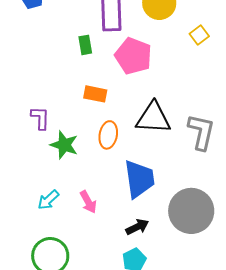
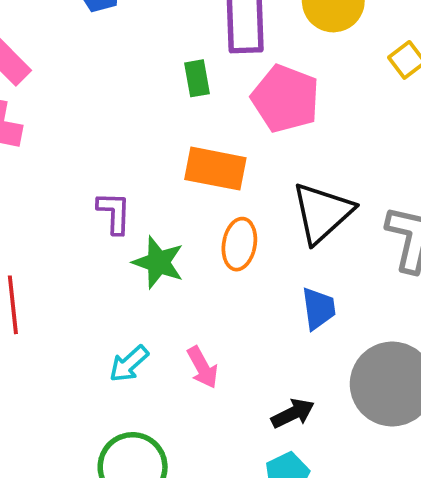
orange rectangle: (95, 94) -> (215, 169), size x1.4
black triangle: (153, 118) -> (322, 213), turned -45
blue trapezoid: (139, 179) -> (319, 308), moved, size x0.6

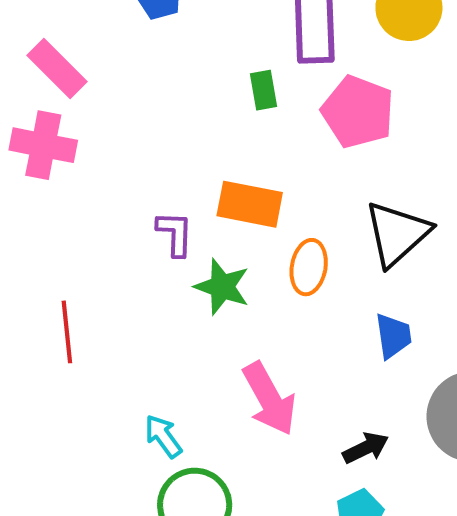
orange rectangle: (215, 169) -> (250, 204), moved
cyan arrow: (129, 364) -> (163, 436), moved, turned 96
pink arrow: (203, 367) -> (269, 399), size x1.6

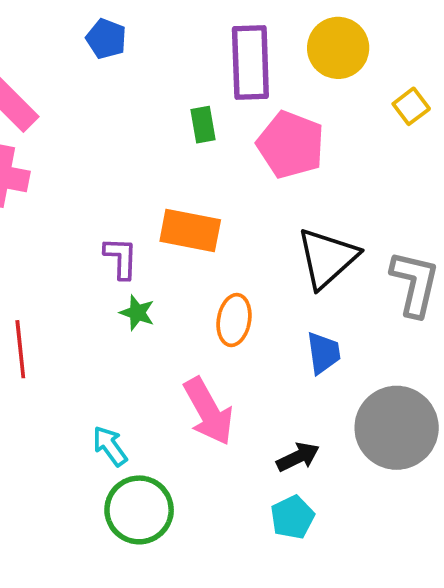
orange ellipse: (309, 267) -> (234, 320), moved
green star: (222, 287) -> (137, 313), moved, size x0.7

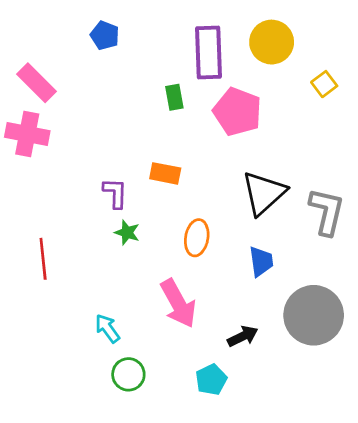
orange rectangle: (190, 231) -> (165, 173), size x0.7
green circle: (139, 510) -> (128, 374), size x0.7
cyan pentagon: (292, 517) -> (211, 380), moved

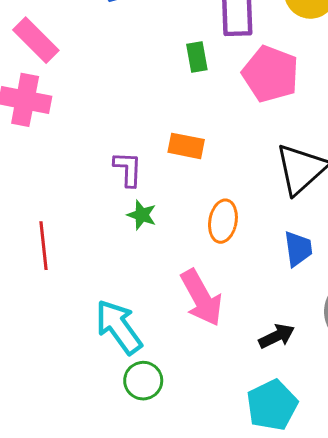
cyan arrow: (107, 328) -> (119, 327), size x1.6
cyan pentagon: (211, 380) -> (272, 405), moved, size x1.4

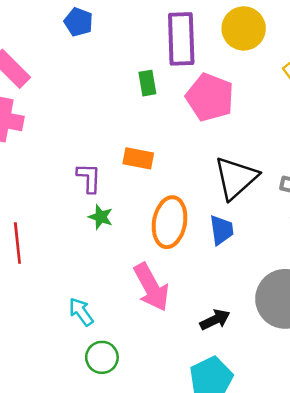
orange ellipse: (223, 221) -> (170, 222), size x1.4
blue trapezoid: (298, 249) -> (222, 230), moved
cyan arrow: (119, 327) -> (81, 312), size x0.6

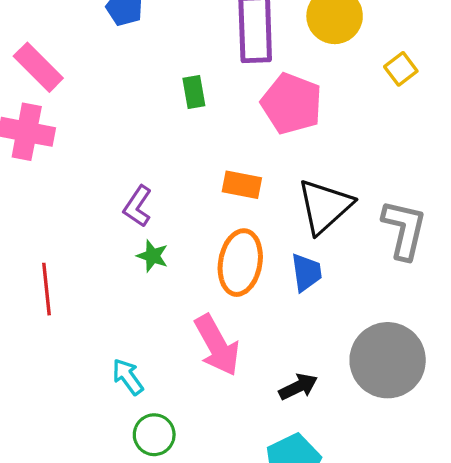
green rectangle: (147, 83) -> (194, 92), moved
orange rectangle: (138, 158) -> (242, 185), moved
purple L-shape: (89, 178) -> (138, 206), turned -148

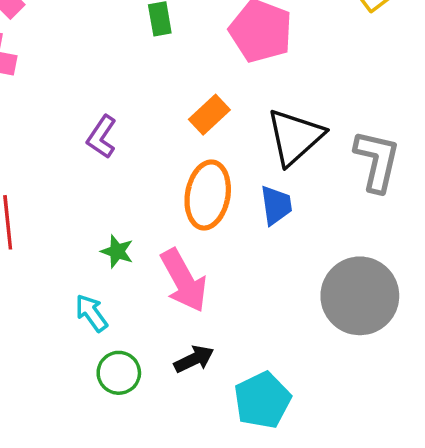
orange rectangle: (242, 185) -> (209, 115), turned -54
green star: (153, 256) -> (117, 251), moved
black arrow: (298, 387) -> (194, 359), moved

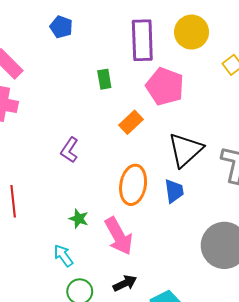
orange rectangle: (209, 115) -> (131, 122), moved

